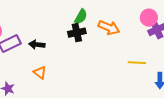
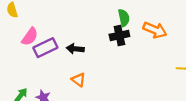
green semicircle: (81, 17) -> (124, 18), turned -42

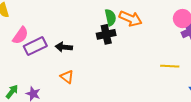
orange arrow: (155, 30) -> (131, 19), moved

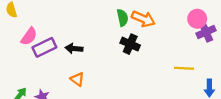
black cross: (106, 34) -> (130, 44), moved, turned 36

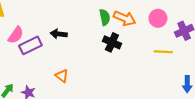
pink circle: (197, 19) -> (158, 18), moved
black arrow: (74, 48) -> (59, 34), moved
yellow line: (184, 68) -> (163, 52), moved

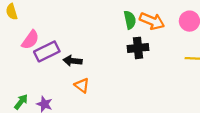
black arrow: (59, 34) -> (72, 61), moved
black cross: (112, 42) -> (138, 48), turned -30

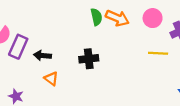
black cross: (138, 48) -> (89, 59), moved
purple rectangle: (47, 51) -> (18, 47), turned -40

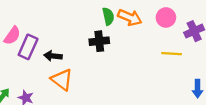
black cross: (89, 59) -> (99, 41), moved
orange triangle: (51, 79) -> (62, 80), size x1.5

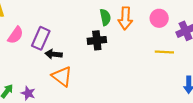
orange arrow: (130, 17) -> (125, 18), turned 70
purple rectangle: (28, 47) -> (41, 38), moved

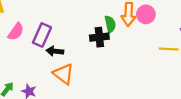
green semicircle: (105, 17) -> (110, 24), moved
pink circle: (159, 18) -> (146, 14), moved

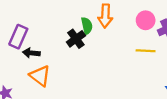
pink circle: (146, 14) -> (146, 20), moved
black cross: (99, 37) -> (76, 39), turned -30

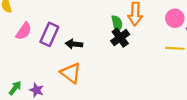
black cross: (76, 39) -> (120, 38), moved
black arrow: (31, 53) -> (74, 44), moved

